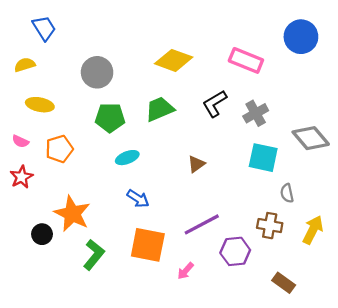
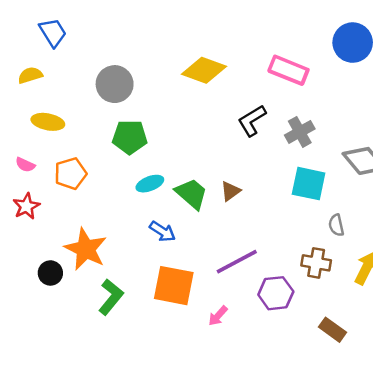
green trapezoid: (160, 109) -> (191, 194), moved, turned 64

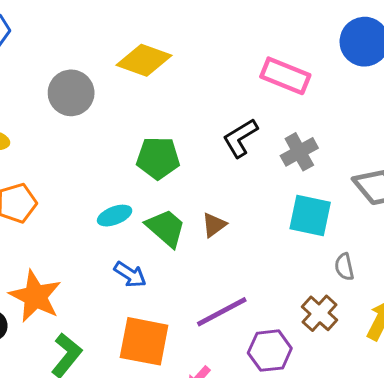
yellow diamond: (204, 70) -> (144, 60), moved
green pentagon: (130, 137) -> (158, 158), moved
brown cross: (316, 263) -> (319, 313), turned 32

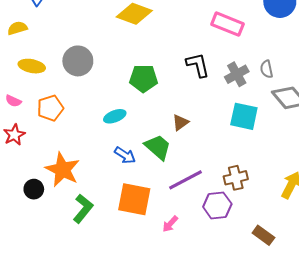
gray circle: (71, 93) -> (78, 61), moved
black L-shape: (240, 138) -> (198, 65), turned 108
green trapezoid: (166, 228) -> (158, 147), moved
gray semicircle: (344, 267) -> (267, 69), moved
brown cross: (319, 313) -> (236, 178), moved, turned 35

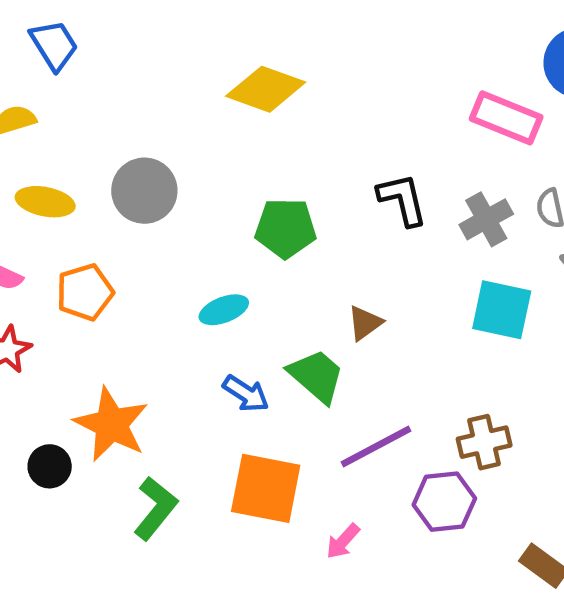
pink rectangle: (228, 24) -> (506, 118), moved

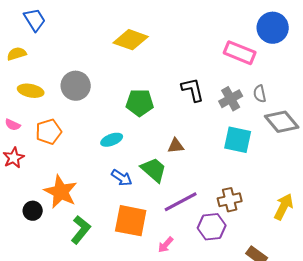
brown triangle: (365, 323) -> (176, 146), turned 30

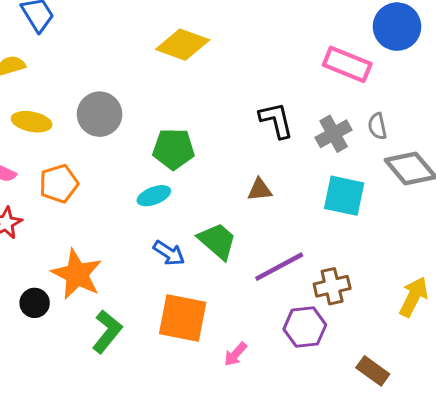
green pentagon: (140, 103) -> (174, 149), moved
brown triangle: (176, 146) -> (260, 190), moved
purple line: (181, 202) -> (279, 267), moved

